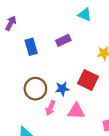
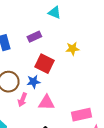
red square: (88, 80) -> (44, 64), moved

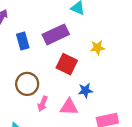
purple rectangle: (34, 37) -> (56, 34), size x1.6
blue star: (33, 82) -> (85, 90), moved

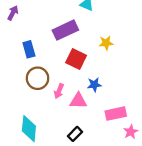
blue rectangle: (23, 41) -> (29, 49), moved
pink arrow: (43, 104) -> (59, 91), moved

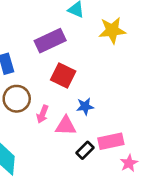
yellow star: (106, 43) -> (112, 30), moved, size x1.5
black rectangle: (75, 134) -> (85, 150), moved

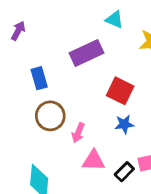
red square: (63, 75) -> (120, 91), moved
pink triangle: (66, 126) -> (94, 161), moved

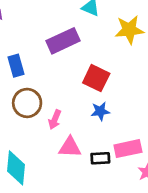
black rectangle: (124, 172) -> (100, 158), turned 42

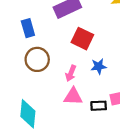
red square: (96, 78) -> (82, 39), moved
pink arrow: (55, 120) -> (71, 73), moved

